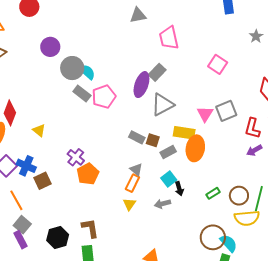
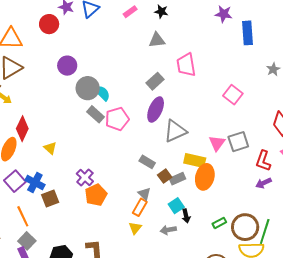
gray rectangle: (157, 72) -> (155, 81), moved
brown square: (153, 140) -> (165, 176), moved, turned 32
brown circle: (239, 196) -> (245, 227), size x1.4

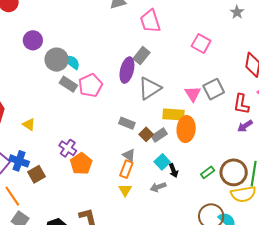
gray rectangle: (155, 81) -> (141, 56), moved

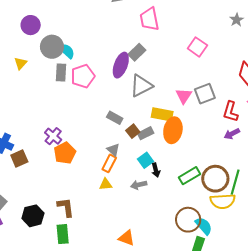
gray rectangle: (68, 84) -> (61, 73), turned 54
yellow triangle: (29, 125) -> (21, 63), moved, turned 32
green rectangle: (208, 172) -> (190, 176), size x1.5
yellow triangle: (125, 190) -> (106, 184), turned 48

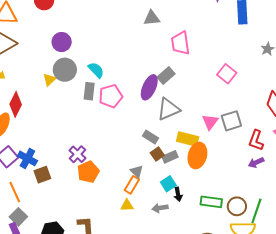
gray circle: (52, 47) -> (65, 70), moved
gray rectangle: (115, 118) -> (151, 137), moved
green rectangle: (190, 176) -> (211, 202), turned 35
brown circle: (215, 179) -> (237, 206), size x0.7

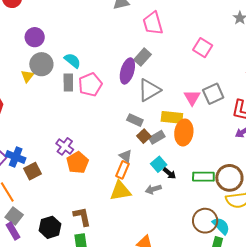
black arrow: (178, 194) -> (169, 173), turned -32
yellow triangle: (127, 205) -> (120, 191), size x1.6
brown circle: (237, 206) -> (229, 178), size x1.4

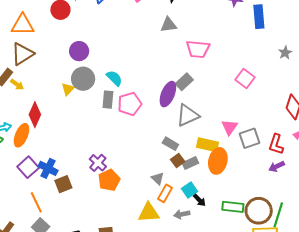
pink trapezoid: (153, 23) -> (198, 49), turned -75
gray square: (213, 94) -> (250, 138), moved
orange rectangle: (123, 170) -> (165, 193), moved

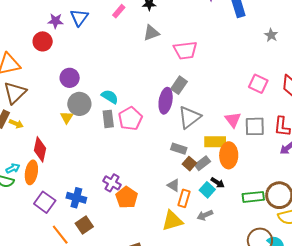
pink square: (245, 78) -> (258, 84), moved
gray square: (250, 138) -> (255, 126), turned 30
blue cross: (48, 168) -> (76, 198), moved
brown square: (63, 184) -> (84, 225), moved
black arrow: (199, 200) -> (218, 183), moved

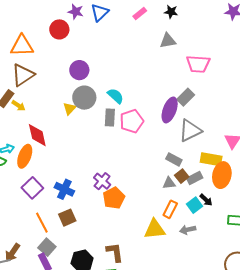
red diamond: (40, 149) -> (37, 135), turned -35
gray triangle: (174, 185) -> (169, 183), moved, turned -48

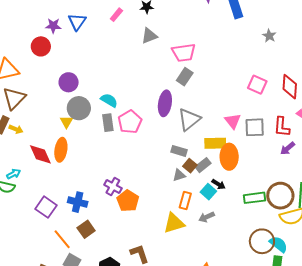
gray rectangle: (186, 97) -> (185, 77), moved
orange ellipse: (25, 156) -> (61, 150), moved

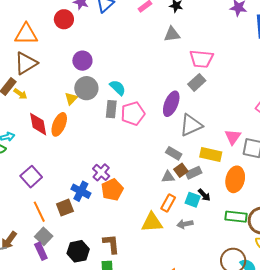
orange ellipse: (229, 157) -> (235, 179), moved
cyan square: (208, 192) -> (193, 200), turned -35
blue cross: (78, 202) -> (81, 191), moved

